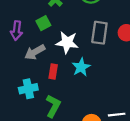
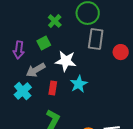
gray rectangle: (99, 33) -> (96, 39), moved
cyan cross: (28, 89) -> (23, 91), moved, turned -30

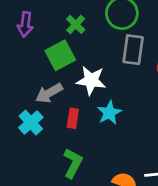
green square: (44, 43) -> (60, 55), size x1.5
purple arrow: (19, 50) -> (25, 24), moved

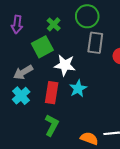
gray arrow: (49, 93) -> (23, 72), moved
red rectangle: (73, 118) -> (52, 93), size x1.5

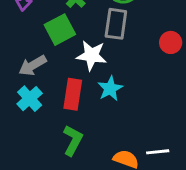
gray rectangle: (95, 43) -> (116, 24), moved

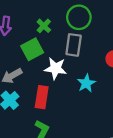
cyan star: (110, 89) -> (86, 83), moved

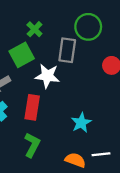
green circle: (79, 17) -> (88, 27), moved
cyan star: (86, 83) -> (81, 123), moved

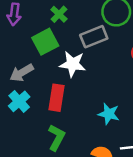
gray rectangle: (67, 50) -> (94, 37), turned 60
cyan star: (81, 123) -> (109, 114), turned -30

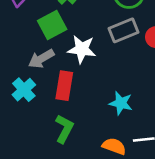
gray rectangle: (94, 37) -> (124, 30), moved
gray arrow: (22, 73) -> (41, 59), moved

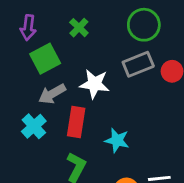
green square: (52, 25) -> (45, 59), moved
cyan star: (121, 103) -> (117, 140), moved

